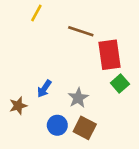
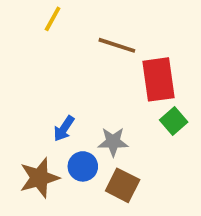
gray star: (78, 98) -> (113, 142), turned 30
brown star: (18, 106) -> (39, 178), moved, size x1.5
blue circle: (57, 125) -> (83, 166), moved

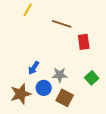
red rectangle: (158, 79) -> (84, 42), size x0.7
green square: (174, 121) -> (92, 78), moved

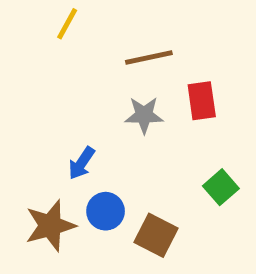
brown line: (62, 24) -> (149, 57), turned -30
gray star: (60, 75) -> (144, 115), moved

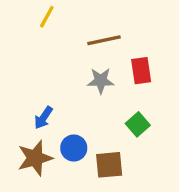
blue arrow: (82, 163) -> (43, 118), moved
green square: (221, 187) -> (138, 124), moved
brown square: (156, 235) -> (109, 165), turned -32

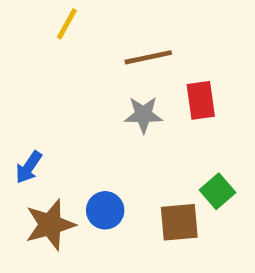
blue arrow: (43, 118) -> (29, 167), moved
green square: (138, 124) -> (217, 191), moved
brown square: (109, 165) -> (179, 222), moved

